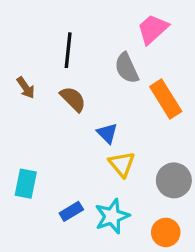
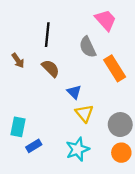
pink trapezoid: (153, 29) -> (106, 20), turned 90
blue rectangle: (71, 211) -> (34, 146), moved
orange circle: (166, 232) -> (121, 153), moved

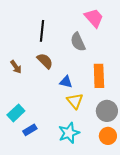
brown arrow: (18, 60) -> (16, 67), moved
orange rectangle: (115, 68) -> (99, 76), moved, turned 30
blue triangle: (74, 92) -> (66, 82), turned -32
cyan rectangle: (18, 127) -> (16, 113), turned 36

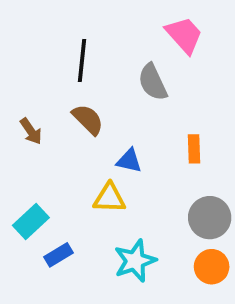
orange rectangle: (99, 76) -> (194, 149), size x0.6
yellow triangle: (75, 101) -> (109, 198), moved, turned -48

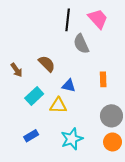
black line: (82, 61) -> (68, 20), moved
cyan rectangle: (31, 222) -> (34, 96), moved

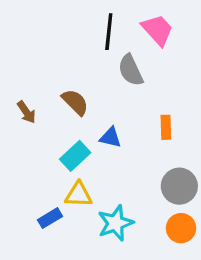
cyan rectangle: (34, 96) -> (75, 156), moved
yellow triangle: (58, 105) -> (79, 195), moved

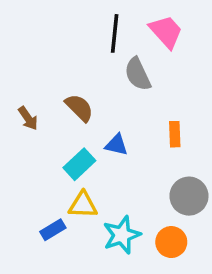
orange circle: (181, 228) -> (171, 242), moved

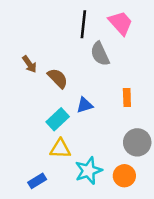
brown arrow: (28, 118) -> (29, 64), moved
blue triangle: (116, 145) -> (85, 105), turned -30
blue rectangle: (53, 230) -> (37, 181), moved

